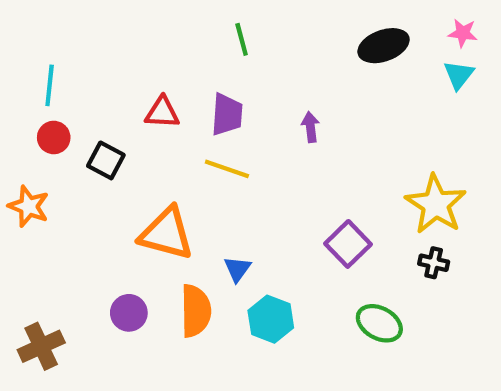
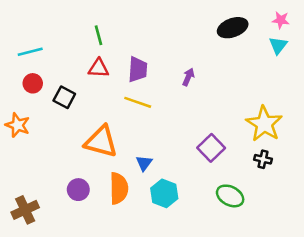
green line: (242, 39) -> (99, 35), moved
cyan line: (50, 85) -> (30, 52), turned 70
purple arrow: (310, 127) -> (188, 77), turned 30

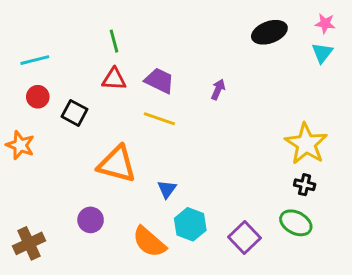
purple trapezoid: (138, 69) -> (159, 81), turned -68
purple square: (211, 148) -> (244, 238), moved
orange semicircle: (119, 188) -> (149, 242), moved, turned 132
green ellipse: (230, 196) -> (296, 223), moved

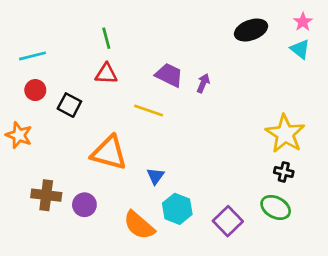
pink star: (325, 23) -> (303, 22), turned 30
cyan triangle: (322, 53) -> (300, 49), turned -30
purple trapezoid: (159, 81) -> (169, 75), moved
brown cross: (29, 243) -> (46, 195), moved, turned 32

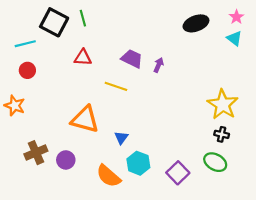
green line: (106, 38) -> (83, 18), moved
black square: (69, 105) -> (54, 22), moved, size x1.5
brown cross: (46, 195) -> (36, 153), turned -30

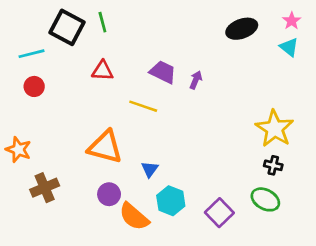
orange star: (15, 106) -> (18, 150), moved
purple circle: (66, 160) -> (109, 194), moved

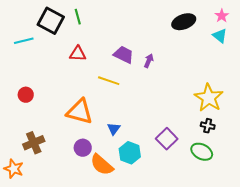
red circle: (34, 86) -> (26, 95), moved
orange star: (18, 150) -> (14, 169), moved
purple square: (219, 213) -> (167, 139), moved

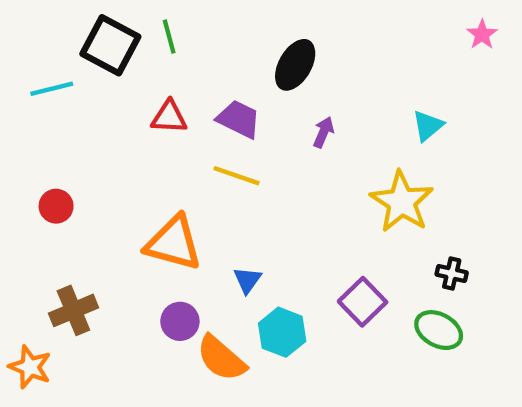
black ellipse: (184, 22) -> (295, 65), moved, turned -40
cyan triangle: (220, 36) -> (428, 126), moved, turned 42
purple trapezoid: (124, 55) -> (239, 119), moved
yellow star: (209, 98) -> (402, 202), moved

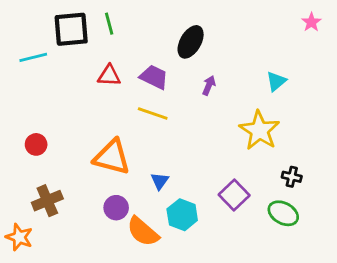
black square: (110, 45) -> (71, 29), turned -33
red circle: (56, 206) -> (36, 144), moved

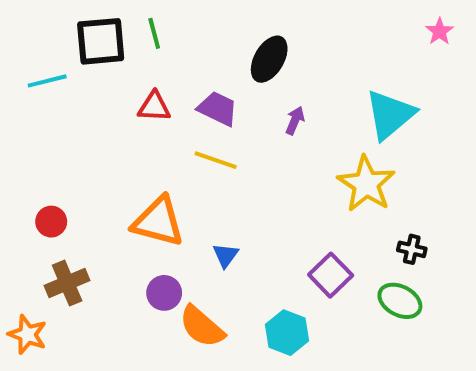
cyan triangle: (276, 81) -> (390, 115), size x1.8
red circle: (36, 144) -> (51, 222), moved
cyan hexagon: (182, 215) -> (287, 333), moved

